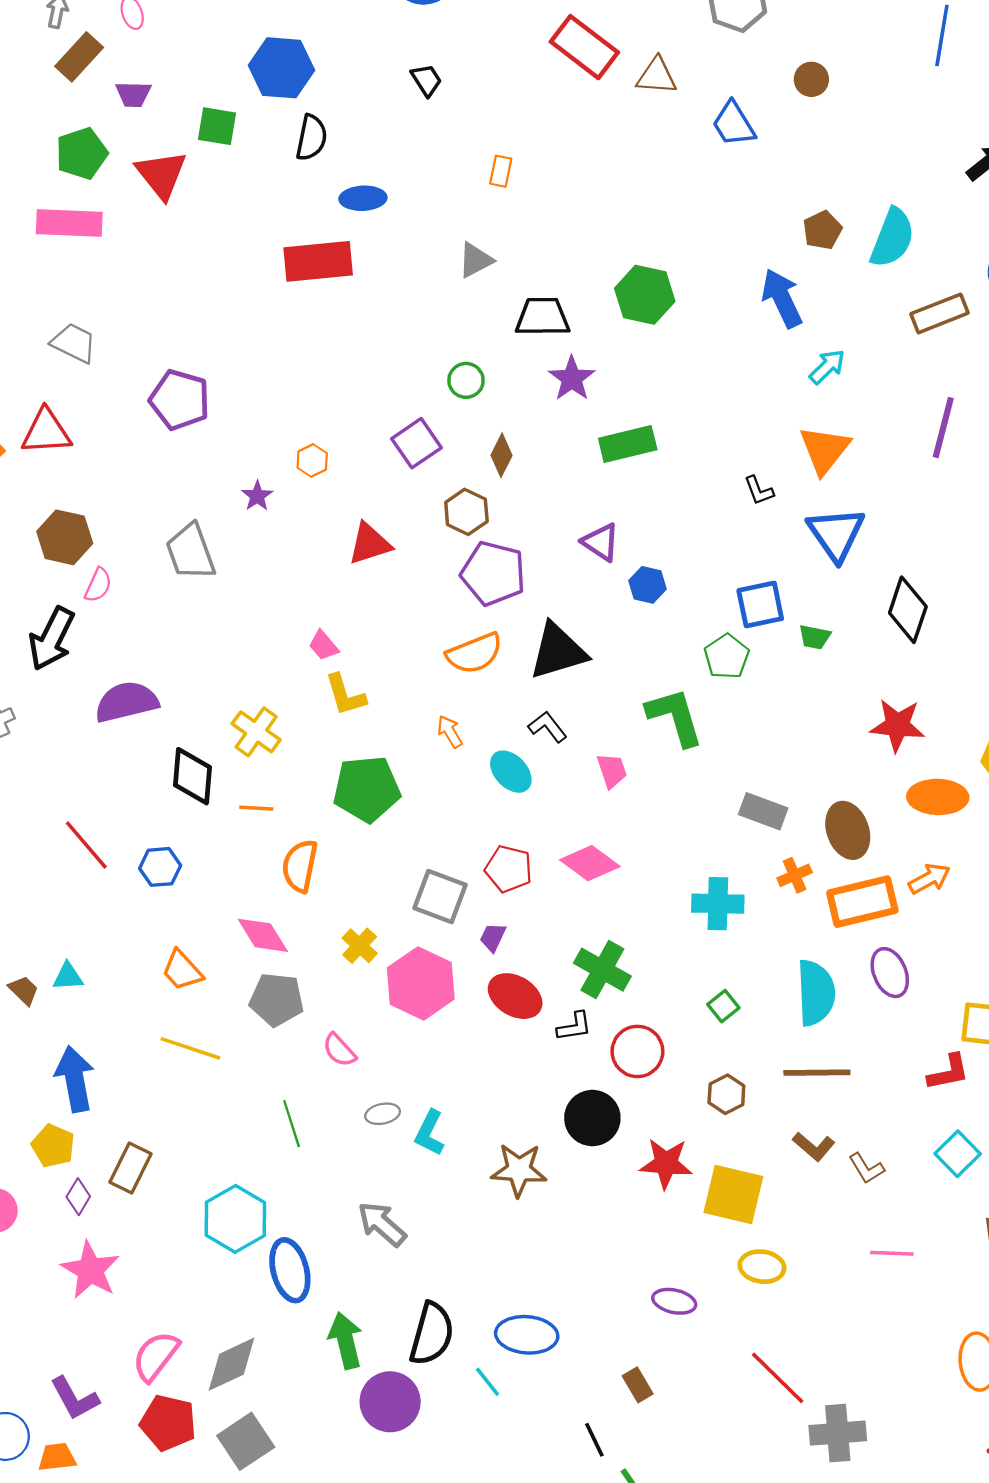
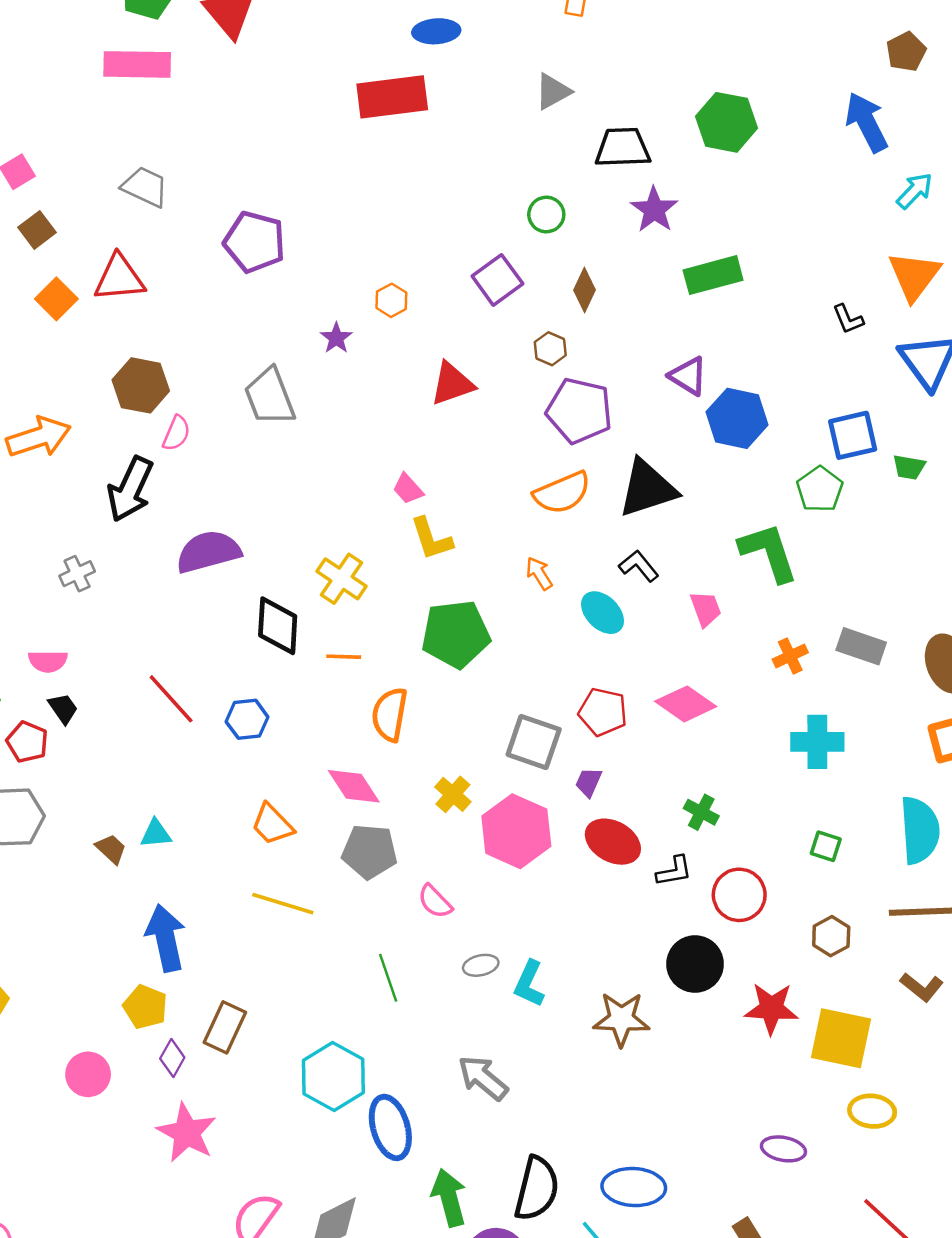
brown hexagon: (466, 512) -> (550, 349), size x0.7
blue hexagon: (648, 585) -> (737, 418), size x1.6
orange cross: (795, 875) -> (790, 656), moved
green cross: (602, 970) -> (701, 812), size x0.6
green square: (723, 1006) -> (826, 846), turned -32

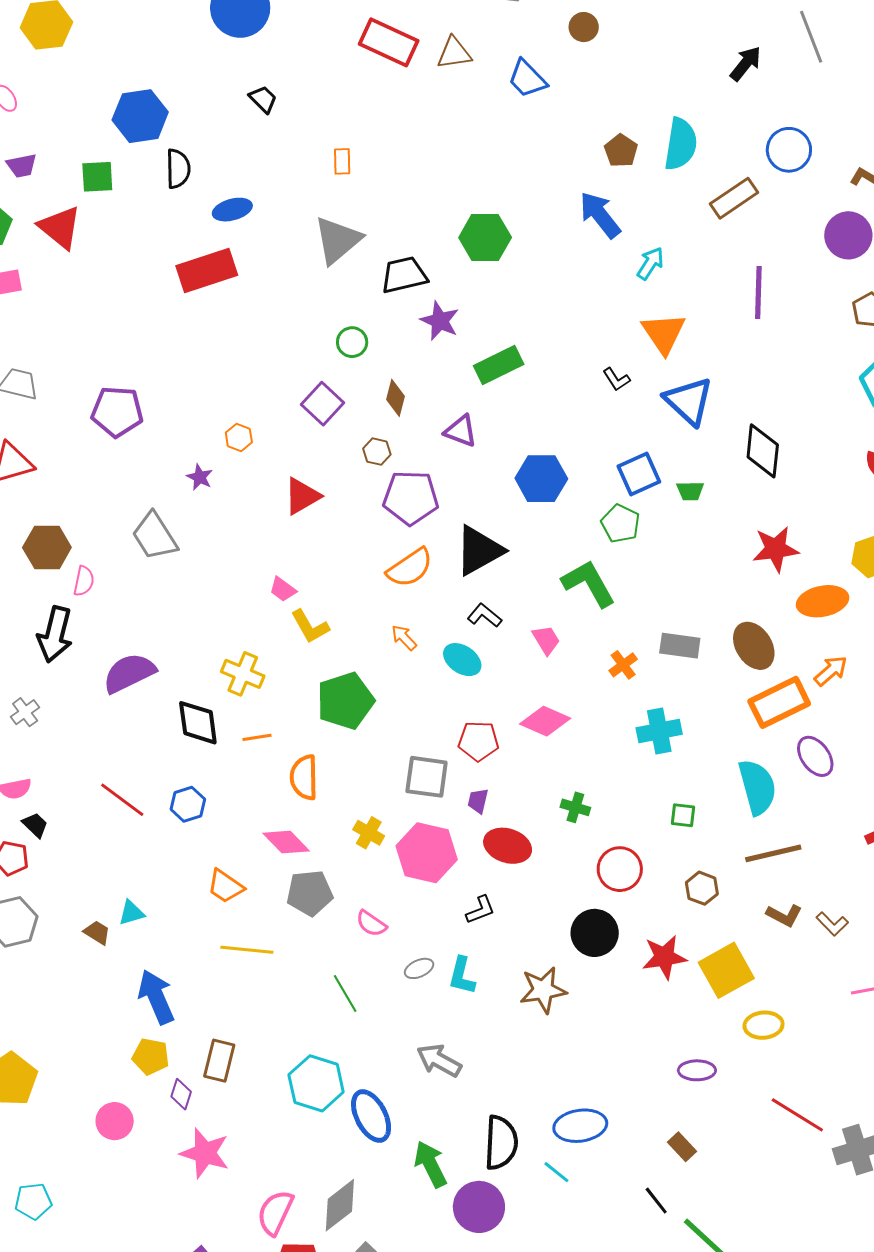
gray triangle: (553, 91) -> (338, 240), size x1.6
purple triangle: (688, 376) -> (461, 431), moved
black L-shape: (674, 871) -> (480, 910), moved
yellow square: (841, 1038) -> (726, 970), turned -30

